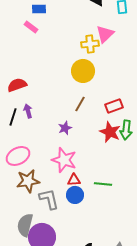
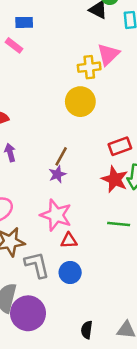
brown line: (80, 104) -> (61, 156), moved
green line: (103, 184) -> (119, 224), moved
blue circle: (75, 195) -> (70, 272), moved

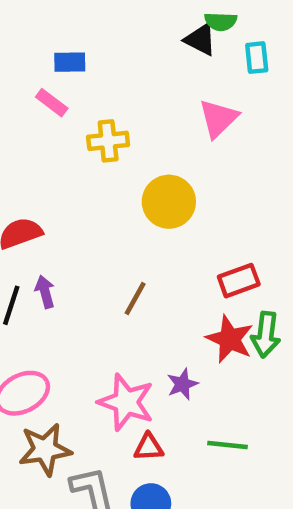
yellow cross: (89, 67) -> (108, 141), moved
purple star: (57, 174) -> (182, 384), moved
green line: (119, 224) -> (227, 445), moved

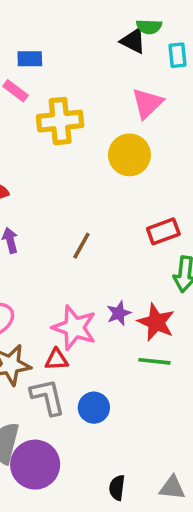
yellow cross: (108, 141) -> (60, 121), size x1.4
yellow circle: (169, 202) -> (129, 155), moved
red star: (230, 339) -> (156, 322), moved
red triangle: (149, 447) -> (56, 360), moved

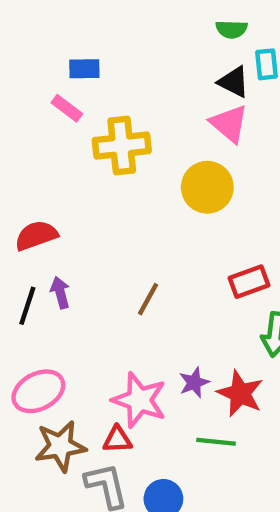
black triangle: (133, 41) -> (234, 82), moved
pink triangle: (147, 103) -> (229, 124), turned -36
green line: (154, 361) -> (216, 442), moved

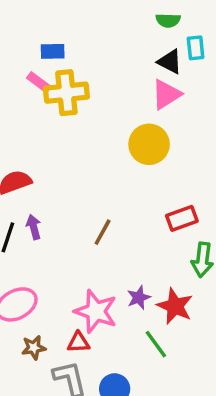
pink triangle: (229, 124) -> (166, 94), turned 48
yellow cross: (122, 146) -> (66, 93), moved
green line: (216, 442) -> (156, 344), turned 48
brown star: (60, 446) -> (34, 348), size x0.6

